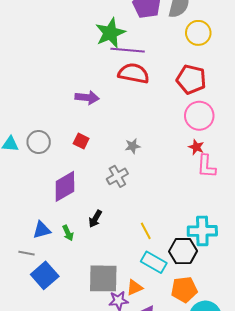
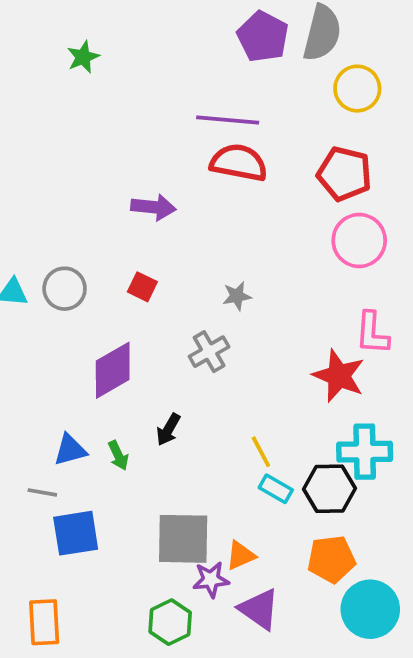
green star: (110, 33) -> (83, 57), moved, size x0.6
red star: (196, 147) -> (339, 376), moved, size x1.8
cyan rectangle: (154, 262) -> (276, 489), moved, size x0.7
blue square: (45, 275) -> (76, 533), turned 32

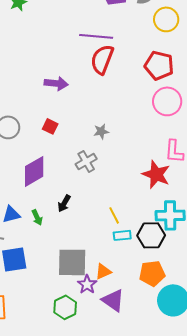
red semicircle: (239, 163) -> (102, 59), turned -80
cyan rectangle: (276, 489) -> (122, 235), turned -36
purple star: (211, 580) -> (87, 284), turned -30

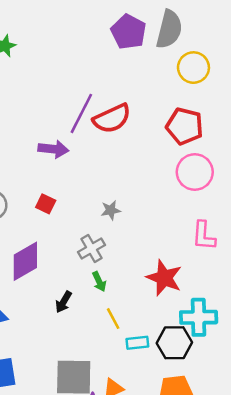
purple line: (96, 36) -> (81, 113), moved, turned -68
red semicircle: (102, 59) -> (112, 118), turned -136
red star: (156, 174) -> (164, 278), moved
yellow line: (114, 215) -> (113, 319), moved
green arrow: (37, 217) -> (99, 282), moved

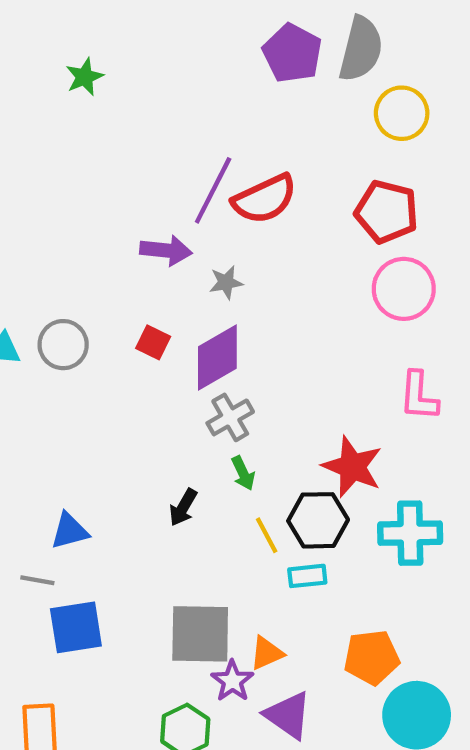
gray star: (111, 210) -> (226, 282), moved
purple diamond: (25, 261) -> (217, 357), moved
black hexagon: (174, 343) -> (318, 520), moved

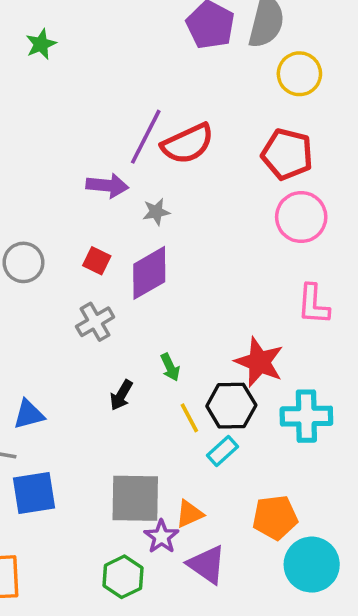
gray cross: (230, 417) -> (95, 322), moved
cyan rectangle: (307, 576) -> (223, 451), turned -36

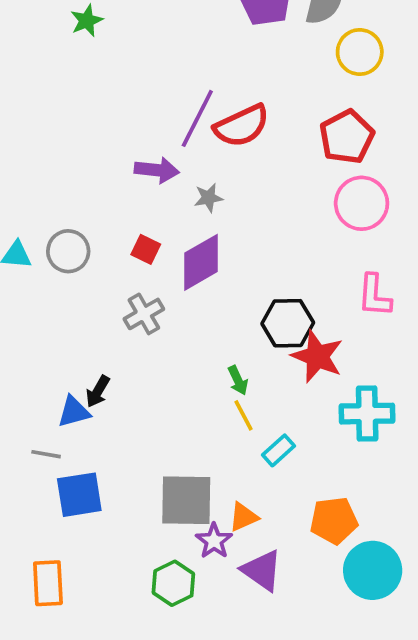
red pentagon: (287, 154) -> (347, 137), turned 30
green arrow: (170, 367) -> (238, 380), moved
black arrow: (121, 395) -> (98, 391), moved
black hexagon: (231, 406) -> (288, 323), moved

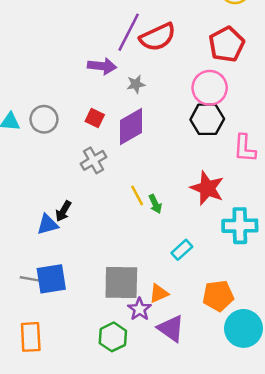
pink circle: (362, 203) -> (210, 88), moved
black hexagon: (288, 323) -> (207, 119), moved
yellow line: (243, 415) -> (137, 195), moved
gray line: (46, 454) -> (29, 279), moved

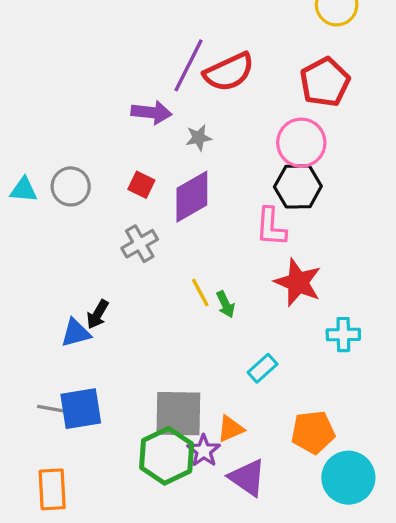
pink L-shape: (245, 148) -> (271, 227), moved
cyan cross: (240, 226) -> (343, 335), size x0.7
green hexagon: (113, 337) -> (167, 456), moved, size x1.4

